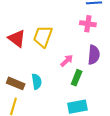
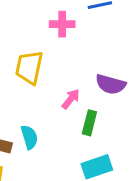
pink cross: (88, 24) -> (62, 24), moved
purple semicircle: (94, 55) -> (111, 84), turned 108

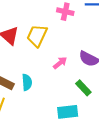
green rectangle: (89, 123) -> (83, 88), moved, turned -70

